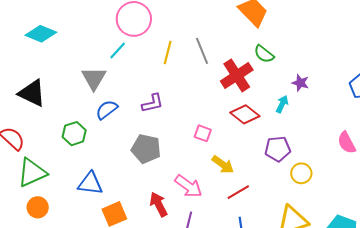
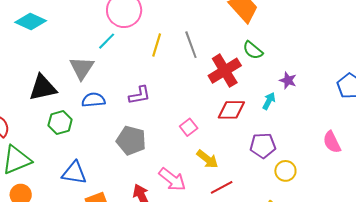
black triangle: (32, 93) -> (43, 88), moved, turned -40
blue semicircle: (107, 110) -> (93, 100), turned 30
red diamond: (245, 114) -> (231, 110), turned -40
pink square: (203, 133) -> (189, 127), turned 30

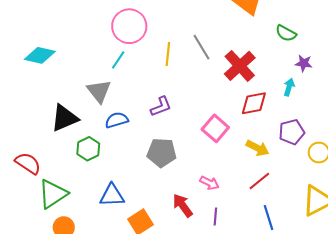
green semicircle: (253, 50) -> (286, 33), moved
pink square: (189, 127) -> (215, 128), size x1.5
yellow arrow: (207, 159) -> (257, 148), moved
pink arrow: (172, 179) -> (209, 183), size x0.7

